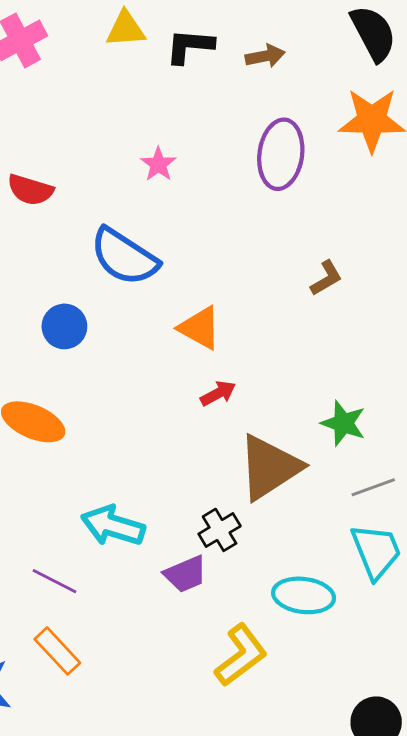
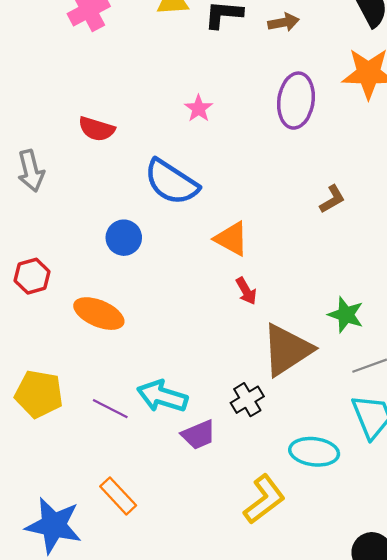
red arrow: (218, 393) -> (246, 291), turned 88
purple trapezoid: (185, 574) -> (199, 435), moved
purple line: (54, 581) -> (110, 409), moved

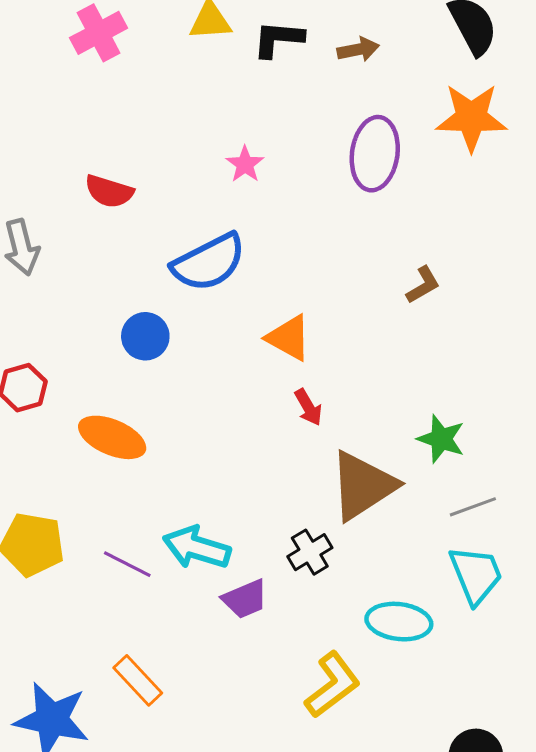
blue semicircle: (171, 182) -> (209, 262), turned -60

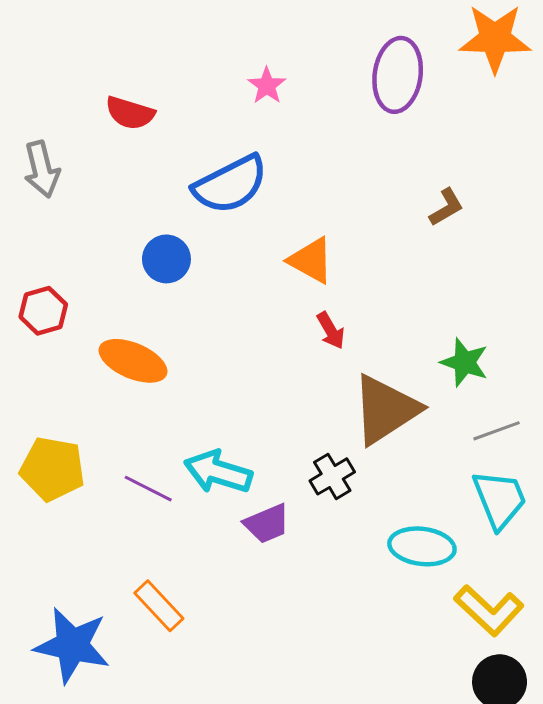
yellow L-shape: (332, 685) -> (489, 610), moved, turned 80

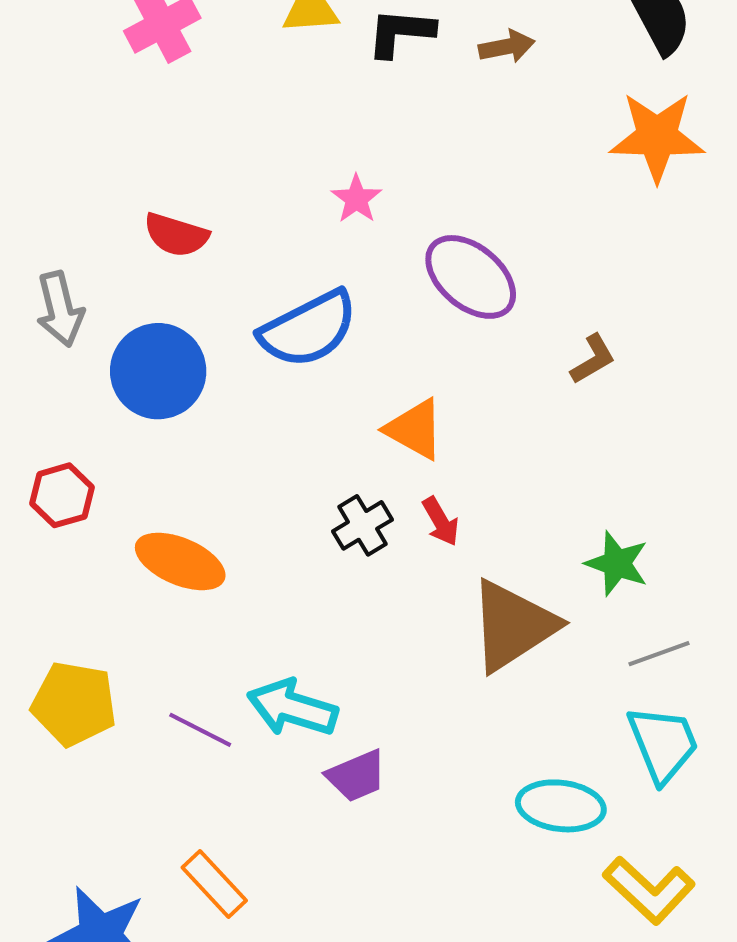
purple ellipse: (398, 75) -> (471, 277), moved, turned -58
blue circle: (166, 259) -> (158, 371), moved, size x1.5
black cross: (332, 476) -> (362, 525), moved

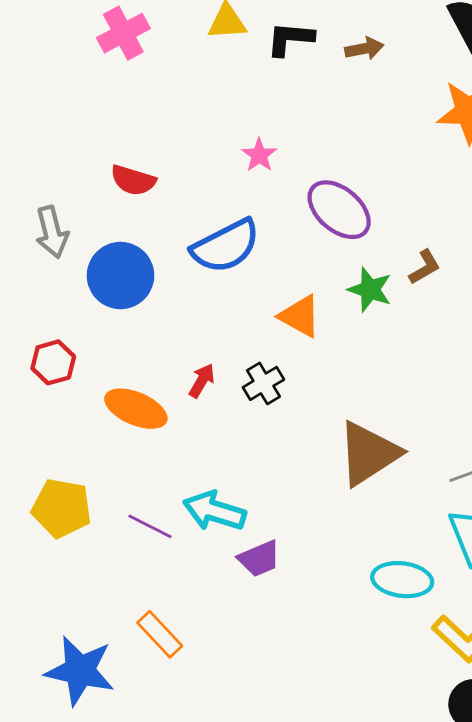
red arrow: (441, 521) -> (202, 381), moved, turned -120
green star: (617, 563) -> (370, 290), moved

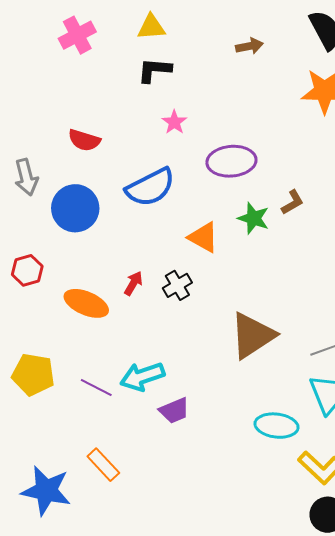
black L-shape: (290, 39) -> (154, 70), moved
purple ellipse: (339, 210) -> (231, 161), turned -45
cyan arrow: (214, 511) -> (142, 376), turned -36

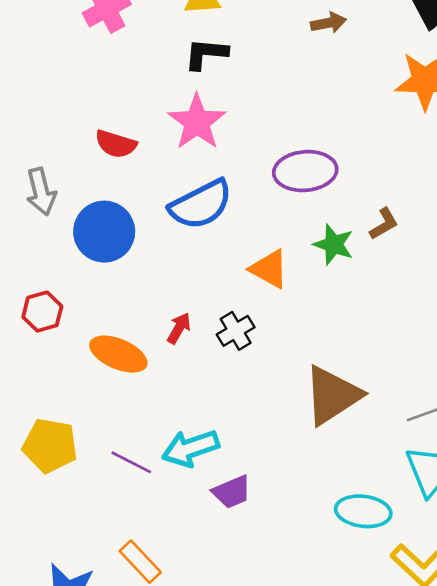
pink star: (174, 122) -> (197, 122), moved, size x1.8

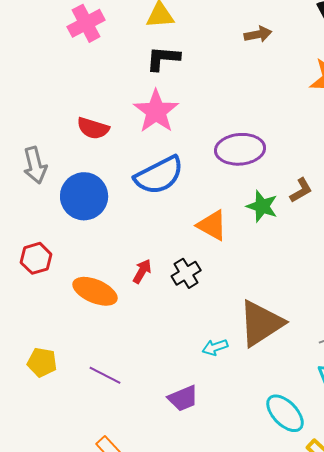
yellow pentagon: (50, 446) -> (42, 362), size x0.7
cyan arrow: (191, 448) -> (215, 347), moved, size x0.6
cyan ellipse: (363, 511) -> (285, 413), turned 39

